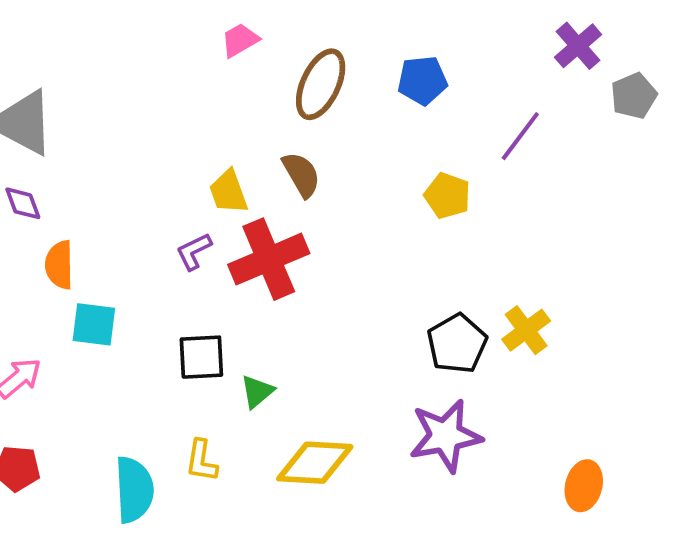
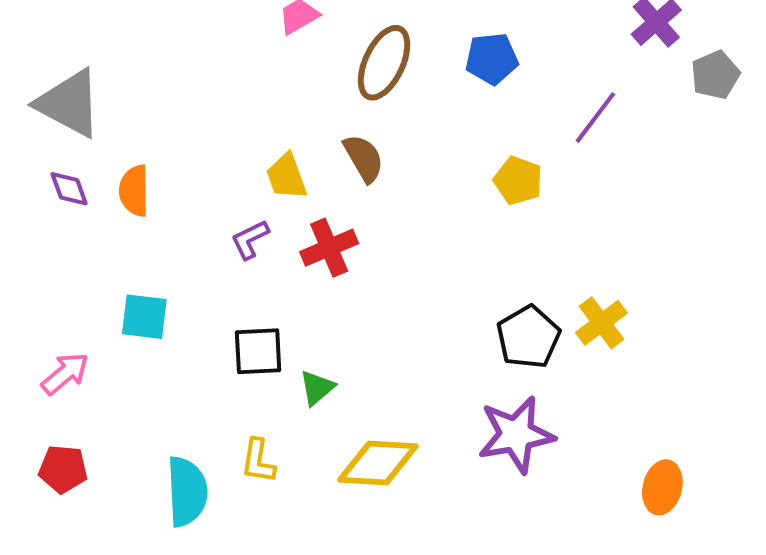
red cross: (269, 259) -> (329, 248), size x0.7
orange semicircle: (59, 265) -> (134, 191), moved

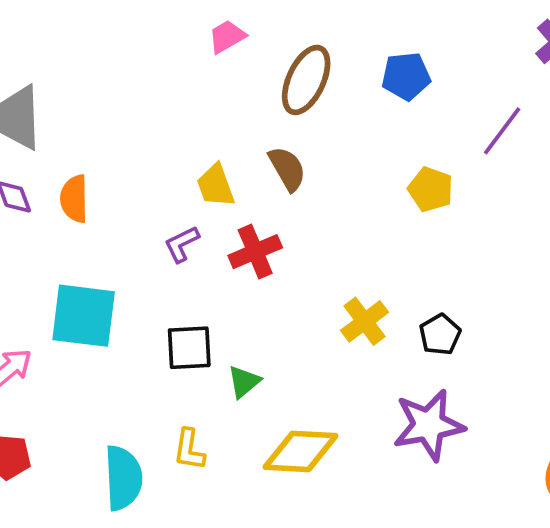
cyan square: (144, 317) -> (84, 316), size x1.5
yellow cross: (601, 323) -> (365, 321), moved
black pentagon: (528, 337) -> (440, 335), size x0.7

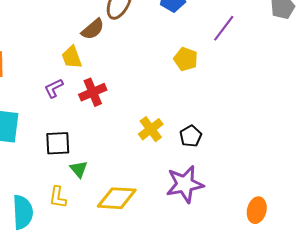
brown semicircle: (287, 169) -> (93, 29), moved, turned 80
green triangle: (244, 382) -> (79, 169), moved, turned -30

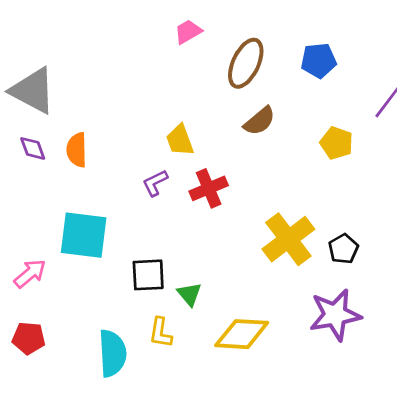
brown semicircle: (93, 29) -> (260, 121), moved
yellow cross: (151, 129) -> (288, 239), size x1.5
black square: (58, 143) -> (148, 275), moved

